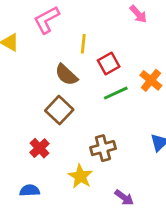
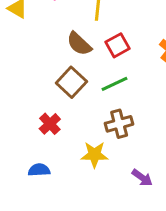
red square: (109, 63) -> (118, 45), moved
green line: (116, 93) -> (114, 84), moved
yellow star: (80, 176) -> (94, 155), turned -30

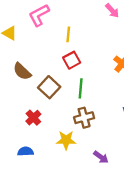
brown semicircle: (79, 44) -> (22, 71), moved
red square: (118, 45) -> (72, 60), moved
green line: (114, 84) -> (81, 88), turned -60

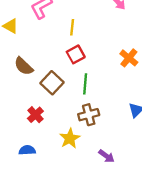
yellow star: (66, 140) -> (70, 138), turned -30

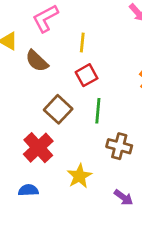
brown semicircle: (24, 66) -> (37, 61), moved
red cross: (35, 115) -> (38, 148), size x1.5
brown cross: (89, 115) -> (119, 146), moved, turned 30

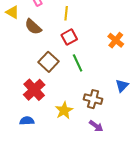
green line: (98, 111) -> (78, 63), turned -30
brown cross: (119, 146) -> (93, 99), moved

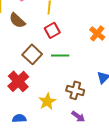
green line: (78, 63) -> (60, 55), turned -66
blue semicircle: (27, 121) -> (19, 118), moved

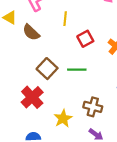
red square: (52, 30) -> (85, 39), moved

